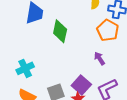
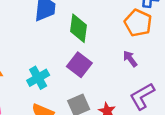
purple square: (81, 85) -> (79, 65), moved

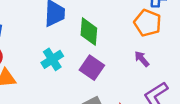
cyan cross: (38, 78) -> (52, 59), moved

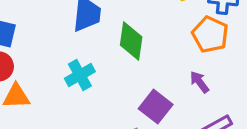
purple square: (92, 68) -> (156, 107), moved

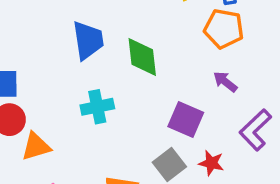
cyan cross: (80, 75) -> (97, 107), turned 32

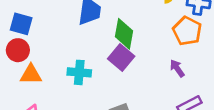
cyan cross: (97, 107) -> (79, 72), moved
purple square: (186, 120) -> (121, 58), moved

